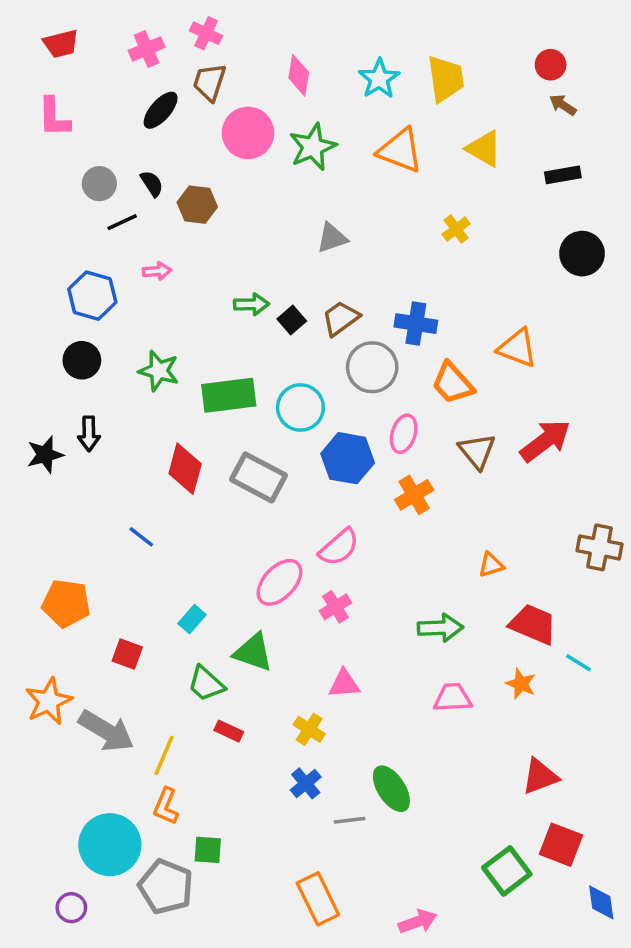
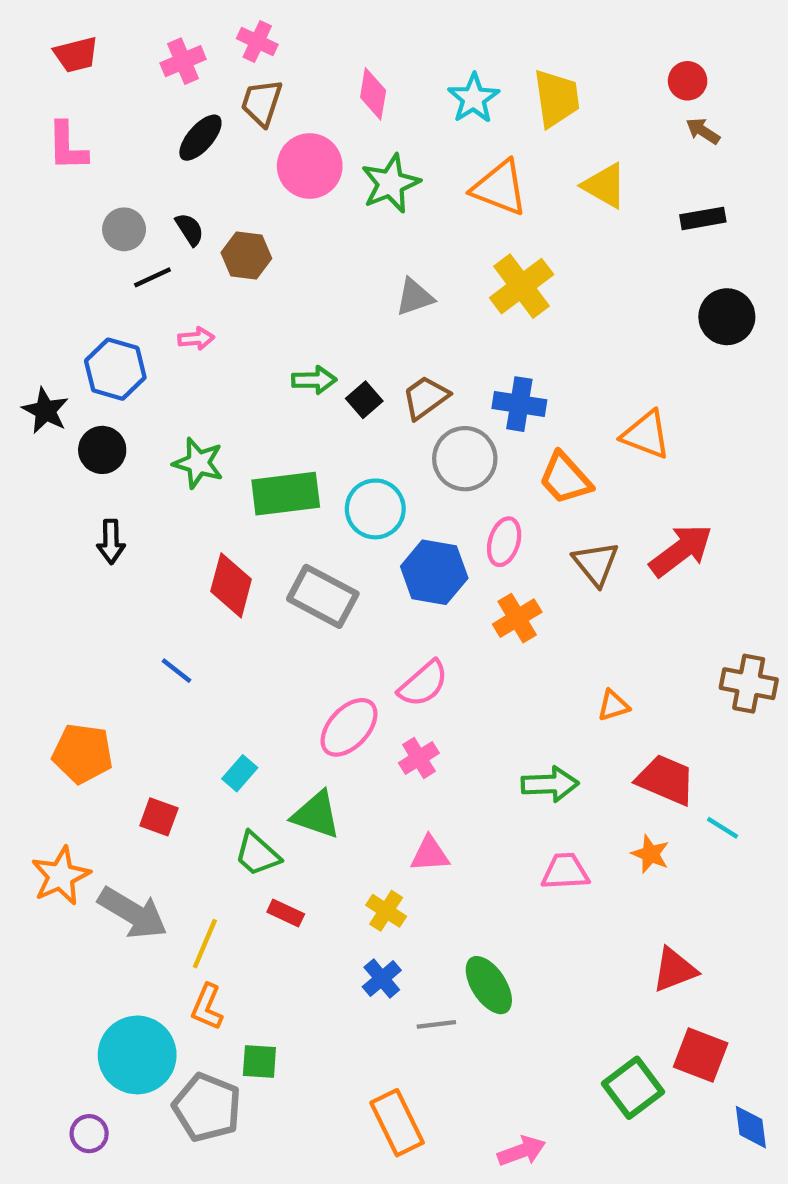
yellow cross: (456, 229) -> (522, 286), moved, size x1.8
black star: (45, 455) -> (45, 411), moved, turned -30

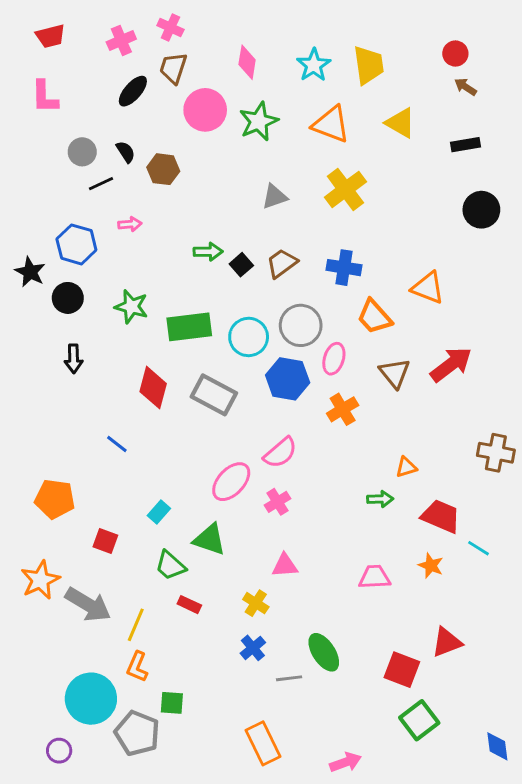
gray circle: (465, 459) -> (301, 325), moved
green arrow: (550, 784) -> (380, 499), moved, size x0.7
red square: (701, 1055) -> (402, 670), moved

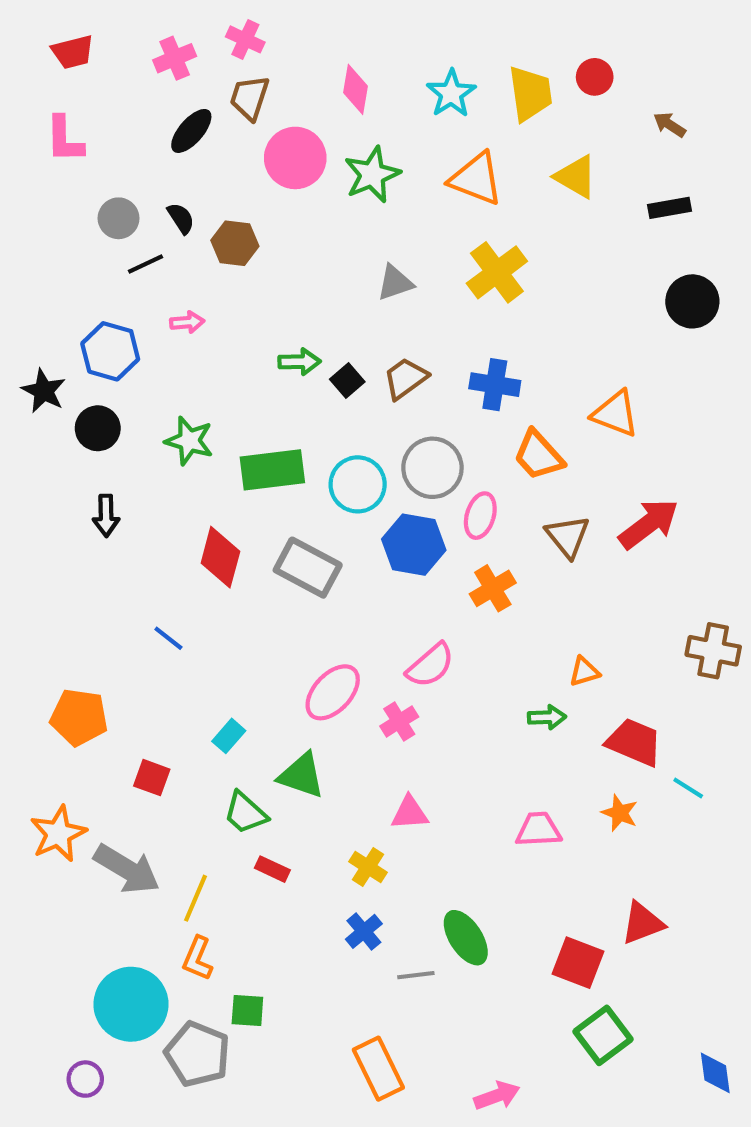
red circle: (455, 54) -> (595, 77), moved
pink semicircle: (280, 453) -> (430, 665), moved

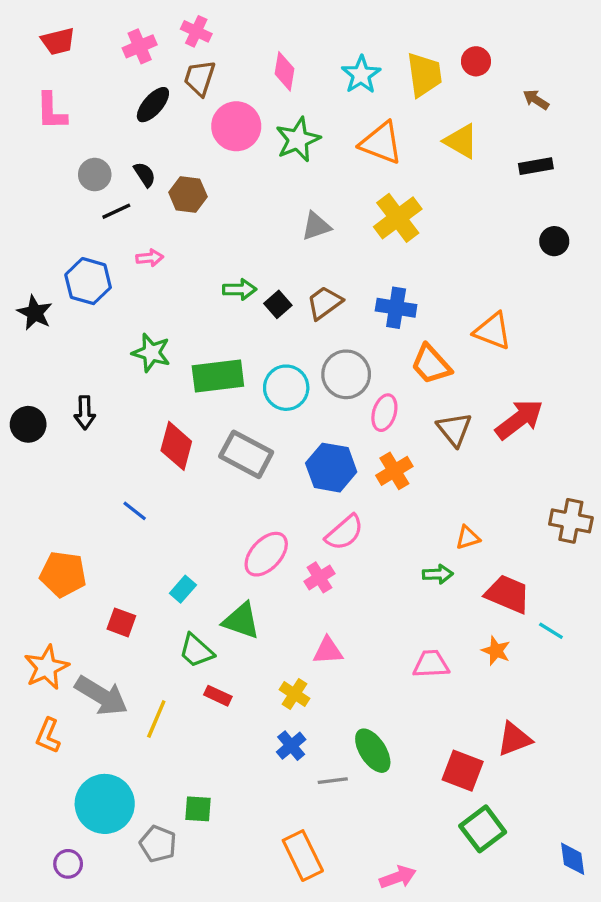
black circle: (692, 301) -> (554, 241), size x0.7
black circle: (98, 428) -> (28, 424), moved
blue hexagon: (414, 545) -> (331, 468), moved
orange L-shape: (198, 958) -> (48, 736), moved
gray pentagon: (198, 1054) -> (158, 844), size x0.7

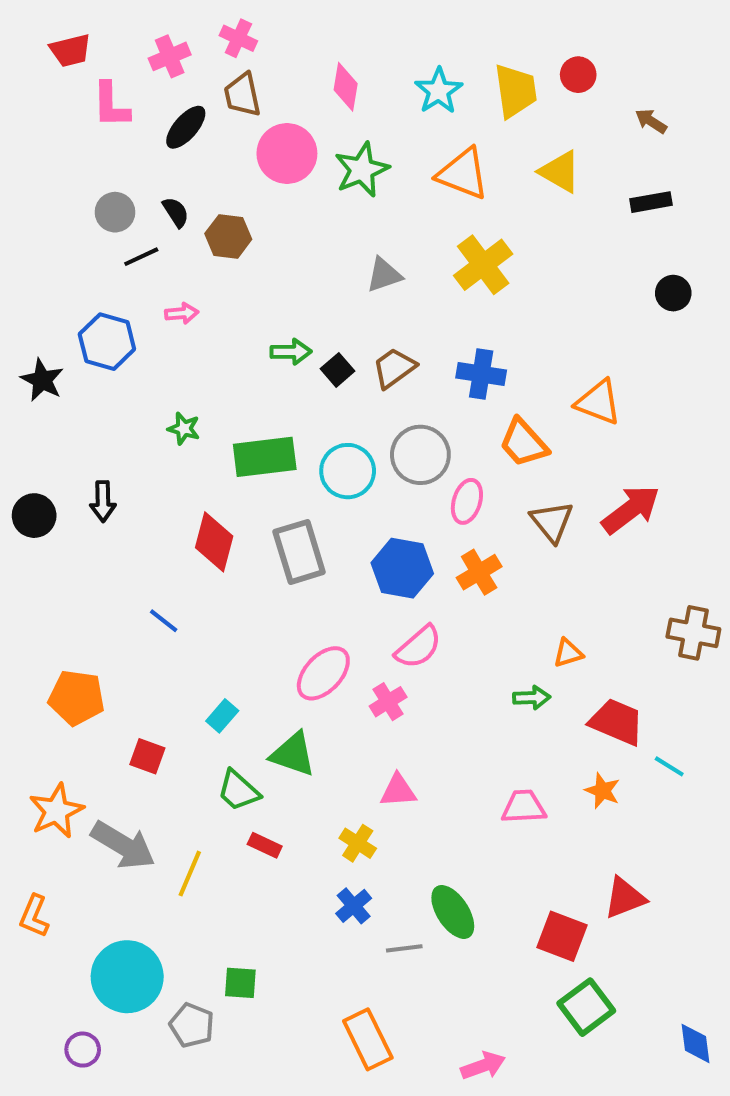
brown trapezoid: (200, 78) -> (242, 95), turned -30
pink L-shape: (51, 111) -> (111, 105), moved
green star: (151, 353) -> (184, 429), size x0.7
gray rectangle: (246, 454) -> (299, 552), turned 45
orange L-shape: (48, 736) -> (34, 916), moved

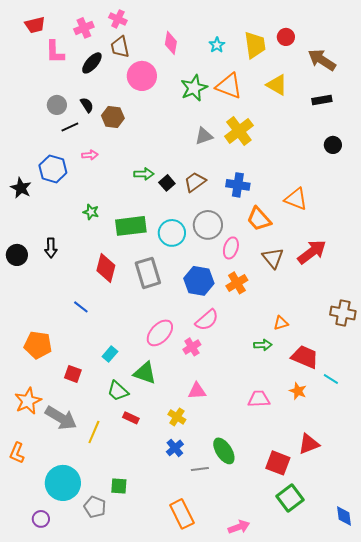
cyan star: (439, 91) -> (217, 45), size x0.7
brown arrow: (651, 121) -> (322, 60), size x1.8
green star: (362, 170) -> (194, 88), moved
gray triangle: (384, 275) -> (204, 136), moved

